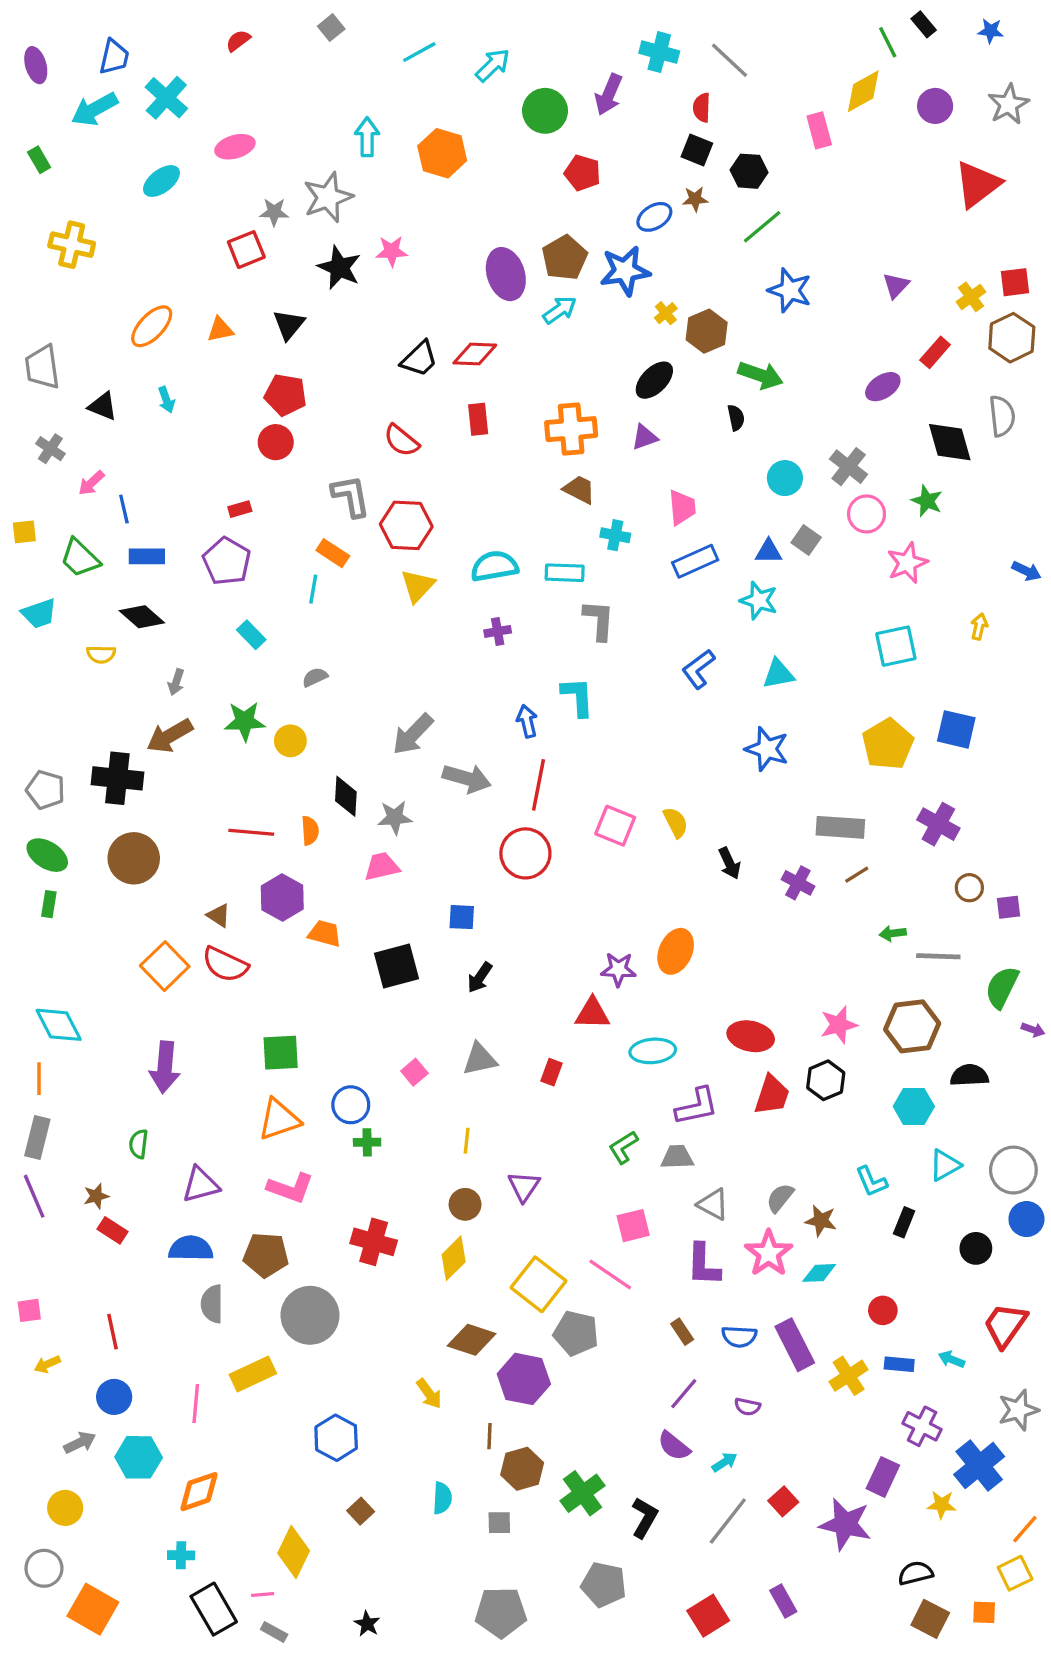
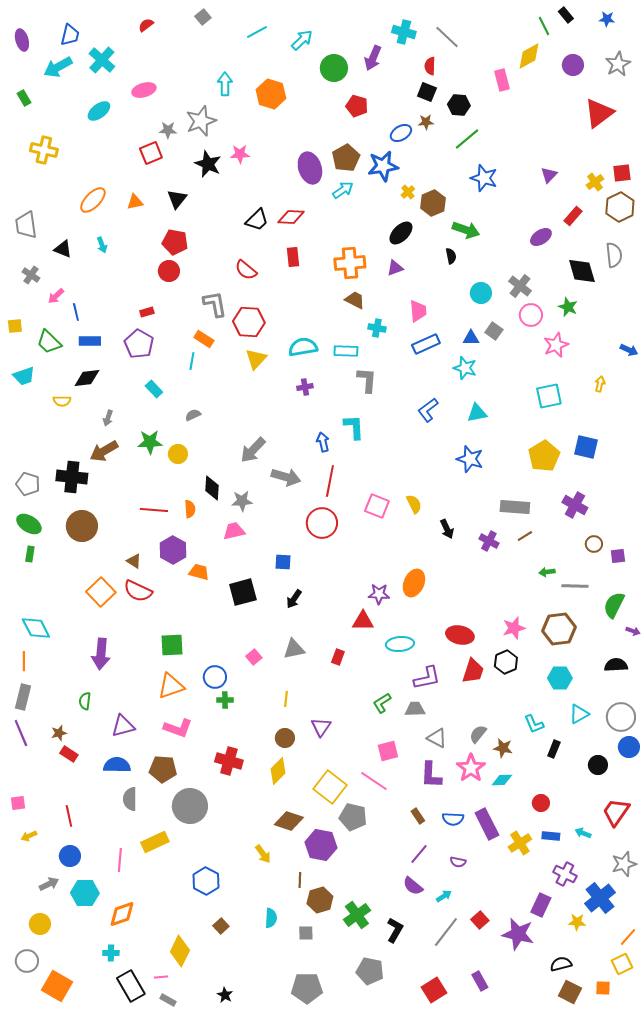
black diamond: (142, 617) -> (87, 378), turned -48
black semicircle: (969, 1075) -> (616, 665), moved

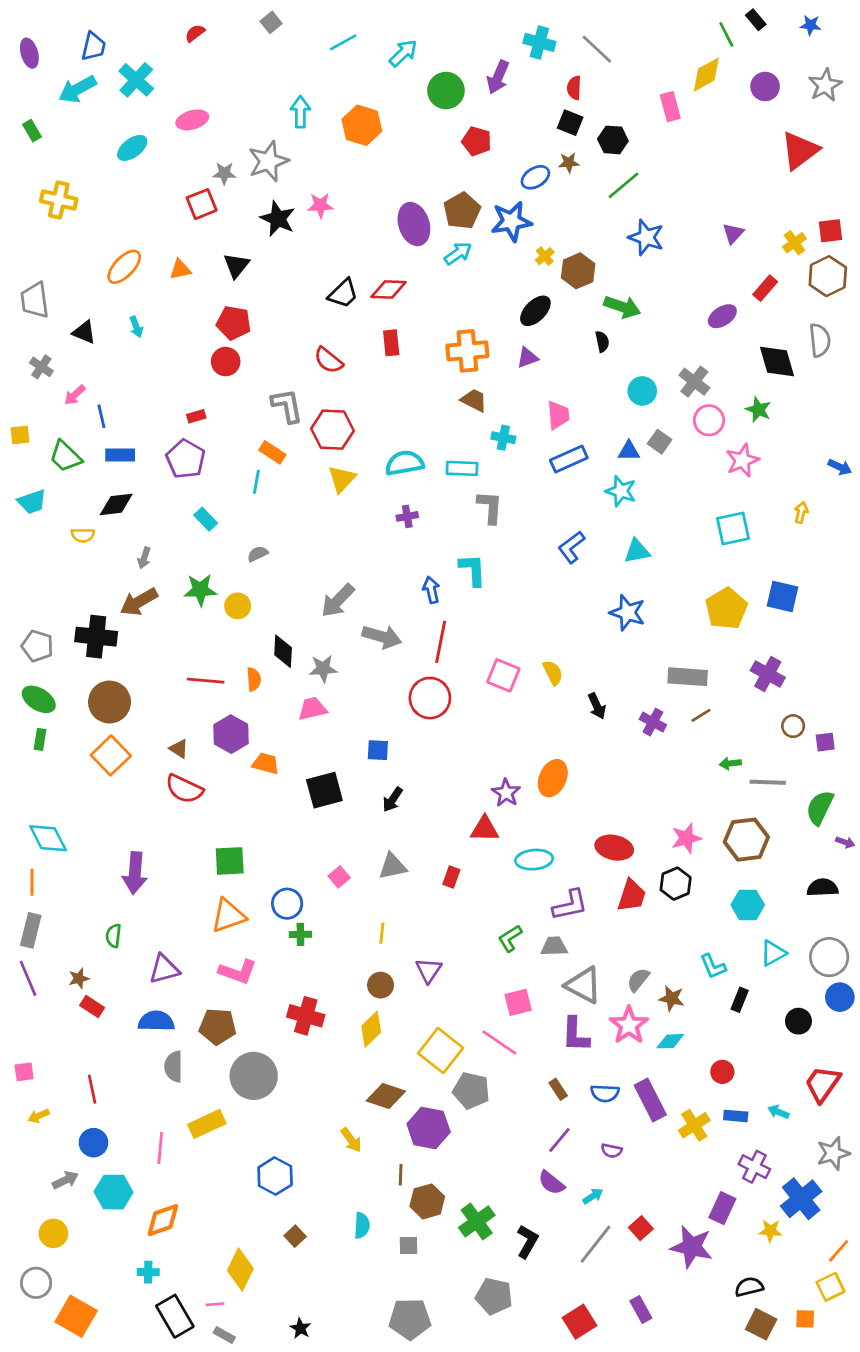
orange square: (101, 592) -> (111, 755), moved
purple star: (379, 594) -> (506, 793), turned 30
gray triangle: (437, 738) -> (583, 985), size x1.4

